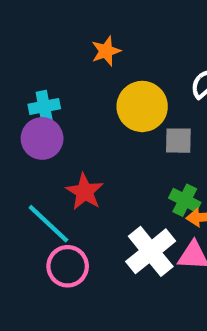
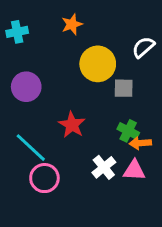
cyan cross: (44, 106) -> (17, 32), moved
red star: (85, 192) -> (72, 125), moved
white cross: (151, 251) -> (104, 167), size x0.7

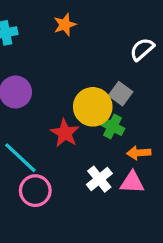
yellow circle: (98, 64) -> (93, 107), moved
gray square: (124, 88) -> (121, 94), turned 35
green cross: (128, 131) -> (112, 127), moved

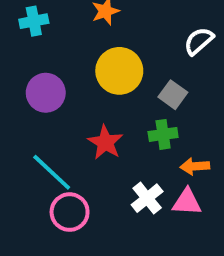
yellow circle: (93, 107) -> (119, 71), moved
green cross: (112, 127) -> (163, 134), turned -35

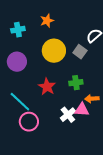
cyan cross: (34, 21) -> (18, 30), moved
gray square: (173, 95) -> (80, 52), moved
pink triangle: (187, 202) -> (82, 110), moved

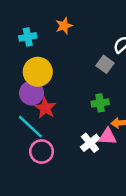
yellow circle: (54, 51) -> (38, 72), moved
purple circle: (17, 62) -> (32, 93), moved
red star: (47, 87) -> (45, 108), moved

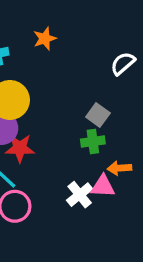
gray square: (105, 64) -> (98, 115), moved
red star: (45, 108) -> (20, 148), turned -30

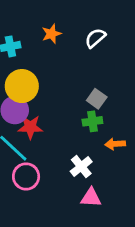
white semicircle: (123, 63) -> (95, 38), moved
pink triangle: (103, 186) -> (91, 198), moved

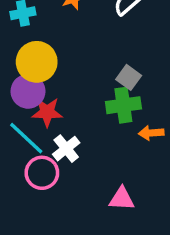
green cross: (92, 121) -> (123, 105), size x1.4
white cross: (81, 167) -> (66, 149), moved

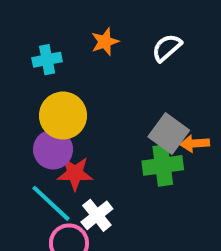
gray square: (129, 77) -> (169, 134), size x1.4
orange arrow: (151, 133) -> (195, 143), moved

